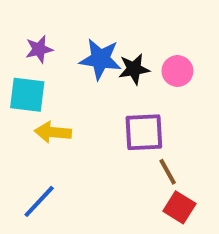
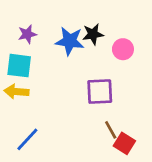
black star: (134, 69) -> (93, 34), moved
yellow arrow: (53, 132) -> (16, 92), moved
brown line: (168, 172) -> (111, 130), moved

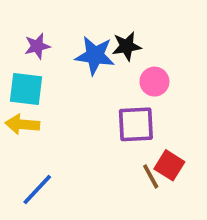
pink circle: (123, 49) -> (154, 82), moved
red square: (124, 143) -> (169, 165), moved

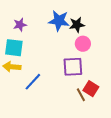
black star: (127, 46) -> (77, 25), moved
blue star: (95, 56) -> (59, 21), moved
blue line: (37, 190) -> (33, 82), moved

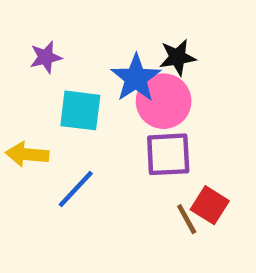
blue star: (59, 21) -> (136, 78), moved, turned 30
pink circle: (83, 44) -> (164, 101), moved, size x1.5
cyan square: (14, 48) -> (80, 110), moved

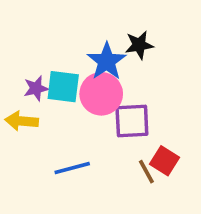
purple star: (46, 57) -> (36, 88), moved
pink circle: (164, 101) -> (101, 94), moved
blue line: (76, 189) -> (72, 168), moved, turned 32

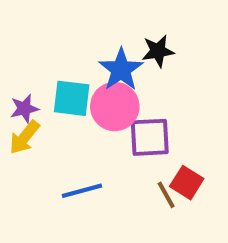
purple star: (36, 88) -> (24, 109), moved
yellow arrow: (22, 121) -> (24, 137), turned -56

